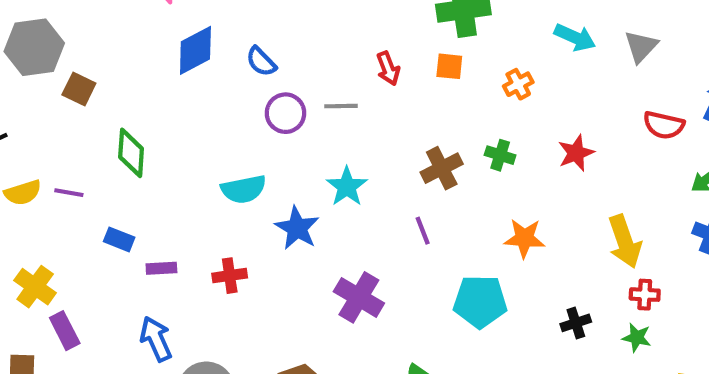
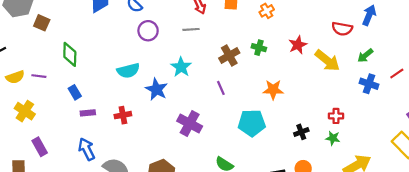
gray line: (341, 106) -> (191, 29), moved
blue rectangle: (119, 239) -> (75, 92), moved, turned 40
yellow arrow: (625, 241) -> (327, 61), moved, turned -30
yellow cross: (35, 287) -> (25, 111), moved

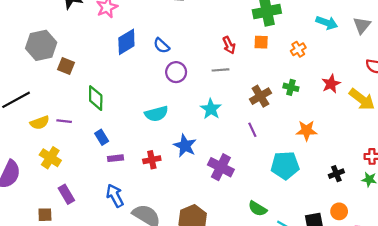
blue star: (156, 89) -> (185, 146), moved

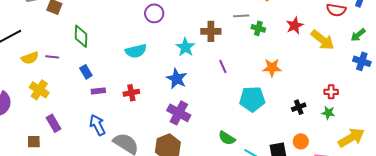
gray line: (220, 70) -> (241, 16), moved
brown cross: (260, 96) -> (211, 31), moved, turned 30
blue star: (185, 146) -> (177, 79), moved
purple cross: (221, 167) -> (179, 113), moved

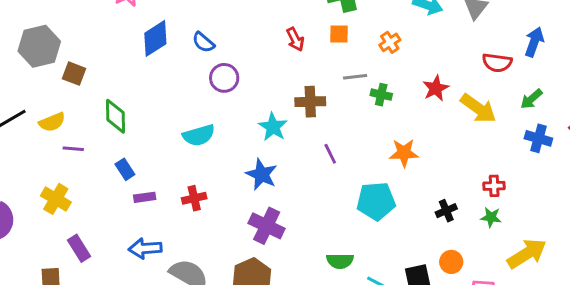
yellow semicircle: (30, 58) -> (52, 122), moved
blue arrow: (97, 125) -> (145, 248), turned -65
green semicircle: (227, 138) -> (340, 261), turned -30

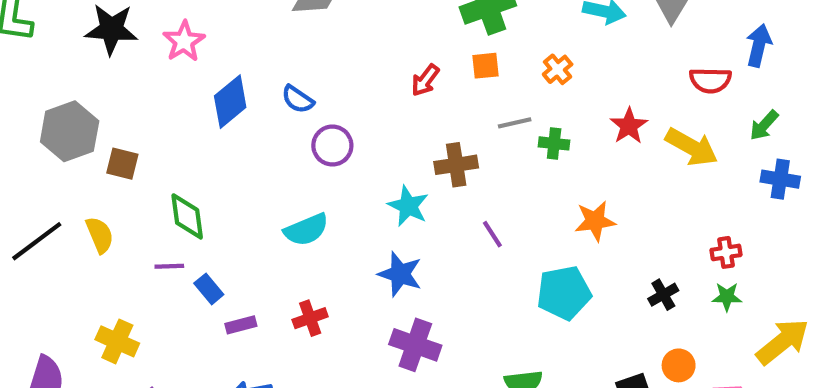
red arrow: (295, 39) -> (425, 80), turned 70
yellow semicircle: (52, 122) -> (100, 235), turned -84
purple line: (73, 149) -> (169, 266), moved

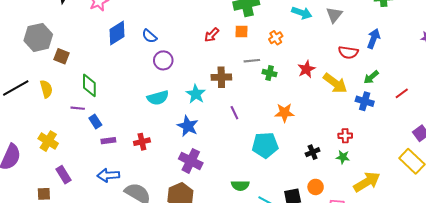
blue cross: (780, 179) -> (365, 101), moved
cyan semicircle: (306, 230) -> (158, 98), moved

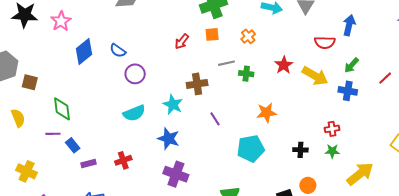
black cross: (313, 152) -> (300, 150), turned 32

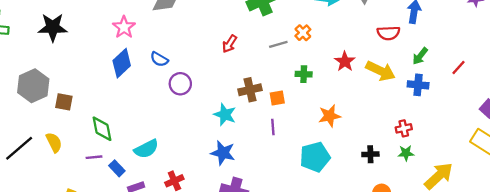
pink star: (61, 21) -> (124, 27), moved
orange square: (212, 34) -> (277, 98), moved
gray line: (227, 63) -> (278, 44), moved
cyan semicircle: (134, 113) -> (146, 149), moved
purple line: (215, 119) -> (273, 127), turned 32

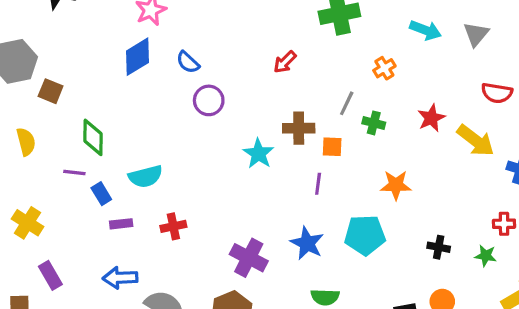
gray line: (278, 44) -> (347, 103), moved, turned -60
red cross: (404, 128) -> (504, 224), moved
blue star: (223, 153) -> (307, 243), moved

